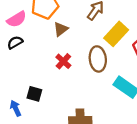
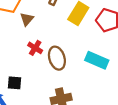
brown ellipse: (98, 59) -> (57, 58), moved

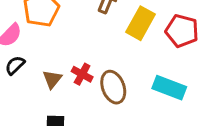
brown triangle: (27, 19) -> (52, 79), moved

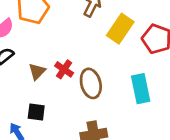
cyan rectangle: (169, 88) -> (141, 89), turned 52

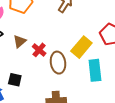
yellow rectangle: (120, 29) -> (81, 47), moved
brown triangle: (37, 72) -> (20, 41), moved

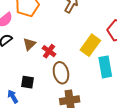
brown ellipse: (58, 63) -> (61, 73), moved

